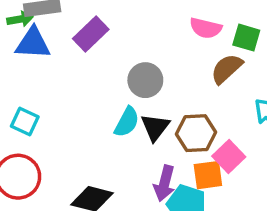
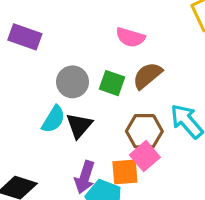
purple rectangle: (91, 34) -> (25, 37), turned 60
green square: (246, 38) -> (112, 83), moved
brown hexagon: (196, 133) -> (144, 131), moved

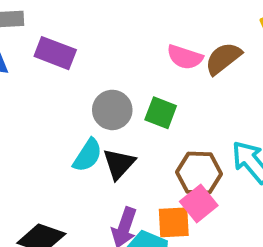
brown semicircle: (147, 76) -> (223, 58), moved

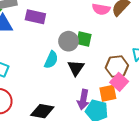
green square: (161, 113) -> (84, 39), moved
cyan semicircle: (88, 155) -> (51, 60), moved

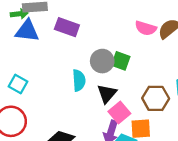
cyan semicircle: (51, 60) -> (79, 80), turned -36
pink square: (119, 82) -> (119, 112), moved

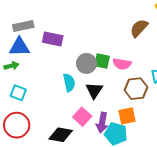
green arrow: (19, 14) -> (11, 66), moved
pink semicircle: (146, 28) -> (122, 64), moved
pink square: (119, 112) -> (82, 117), moved

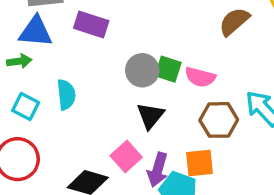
cyan semicircle: (69, 82) -> (66, 95), moved

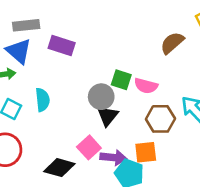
blue triangle: (36, 32) -> (19, 51), turned 36
gray circle: (142, 70) -> (101, 97), moved
purple arrow: (158, 170) -> (113, 157), turned -100

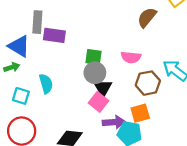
gray rectangle: (26, 25) -> (37, 22), moved, turned -70
green square: (121, 80) -> (94, 57), moved
pink square: (89, 147) -> (98, 102), moved

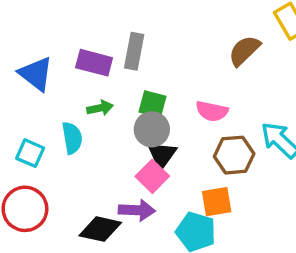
gray rectangle: (37, 22) -> (134, 51), moved
green arrow: (12, 67) -> (100, 108), moved
purple arrow: (114, 122) -> (137, 210), moved

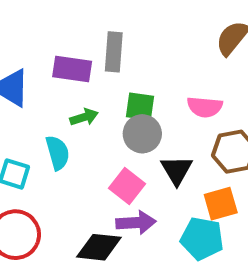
black triangle: (162, 155) -> (177, 170), moved
pink square: (152, 176) -> (127, 186), moved

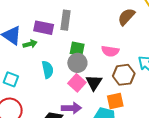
green arrow: (84, 117) -> (30, 44), moved
cyan semicircle: (58, 153) -> (48, 70), moved
pink square: (127, 186) -> (77, 83), moved

